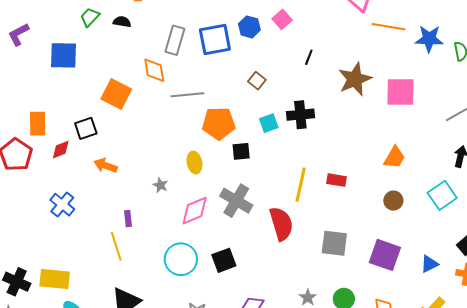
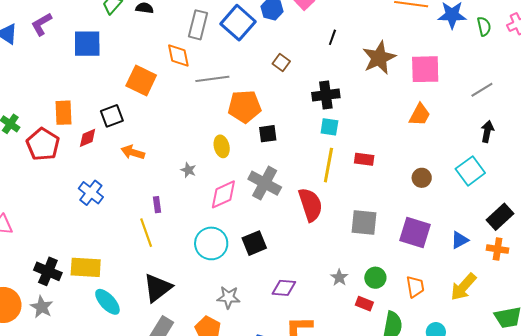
blue square: (215, 39) -> (238, 23), turned -36
cyan square: (269, 123) -> (329, 127), moved, turned 30
orange trapezoid: (394, 157) -> (420, 115), moved

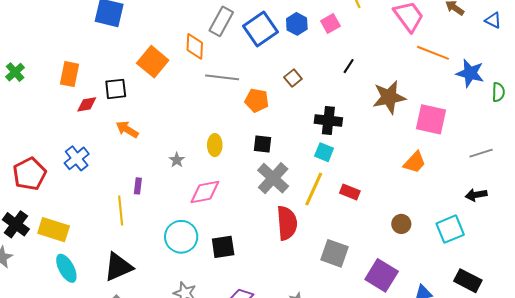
orange pentagon: (245, 106) -> (257, 100), moved, size x0.7
black arrow: (487, 131) -> (476, 195), turned -125
red pentagon: (43, 144) -> (29, 174), moved
gray cross: (265, 183) -> (273, 178), moved
black rectangle: (500, 217) -> (468, 281), turned 56

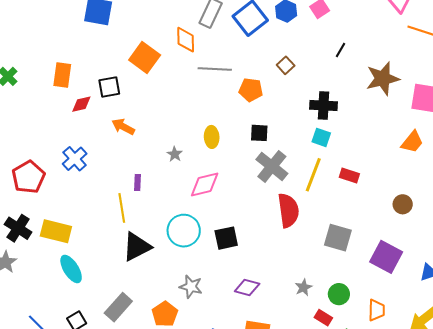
black triangle: (118, 267) -> (137, 247), moved

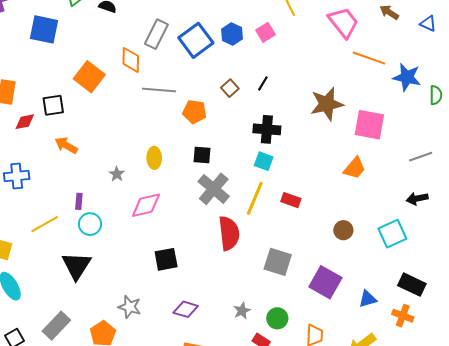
black line: (340, 50) -> (263, 83), moved
blue cross: (75, 159) -> (17, 176), turned 35
yellow line: (122, 208) -> (45, 224), moved, turned 68
cyan circle: (184, 231) -> (90, 224), moved, size x0.7
black triangle: (137, 247) -> (76, 266), turned -32

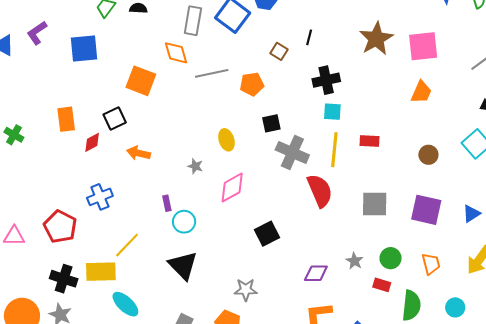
yellow line: (45, 224) -> (127, 245), moved
purple diamond: (186, 309) -> (316, 273), moved

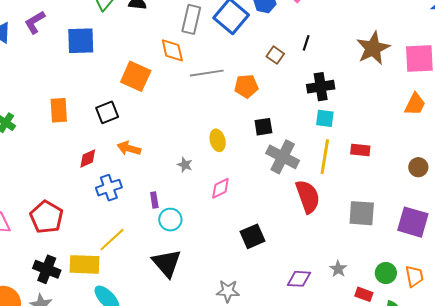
red diamond: (92, 142) -> (88, 159), moved
pink diamond: (232, 188) -> (220, 188), size x0.7
blue cross: (100, 197) -> (109, 188), moved
green circle: (391, 258) -> (386, 273), moved

